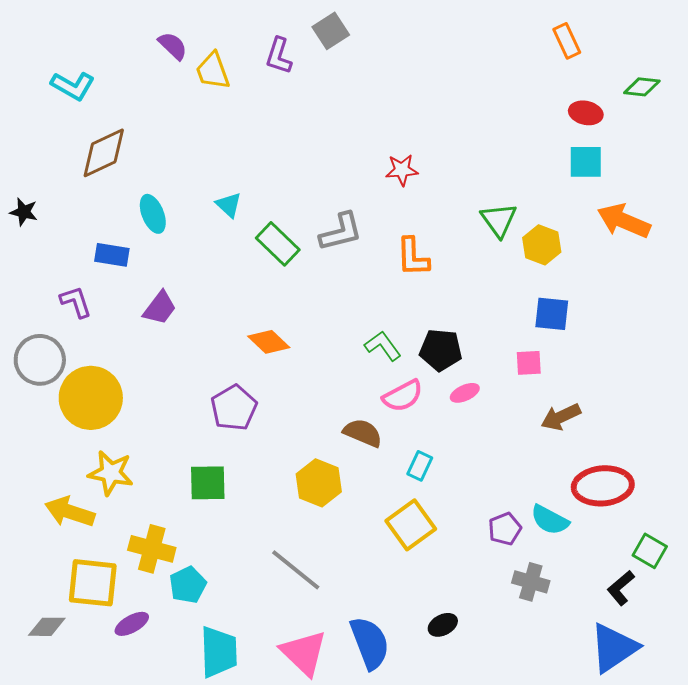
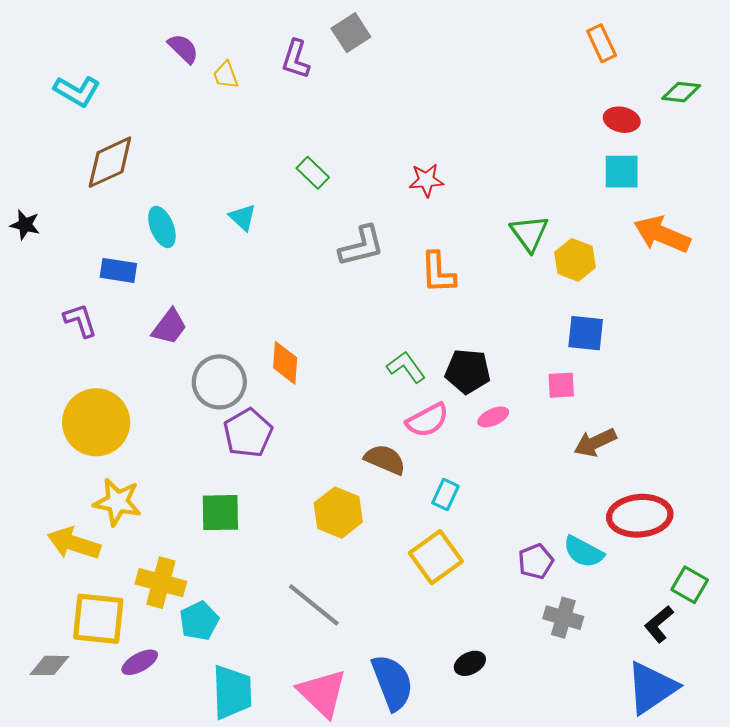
yellow trapezoid: (213, 71) -> (226, 75), size x0.7
green rectangle: (278, 244) -> (313, 173), moved, size x0.7
orange diamond: (269, 342) -> (285, 363), turned 51
gray circle: (40, 360) -> (219, 382), moved

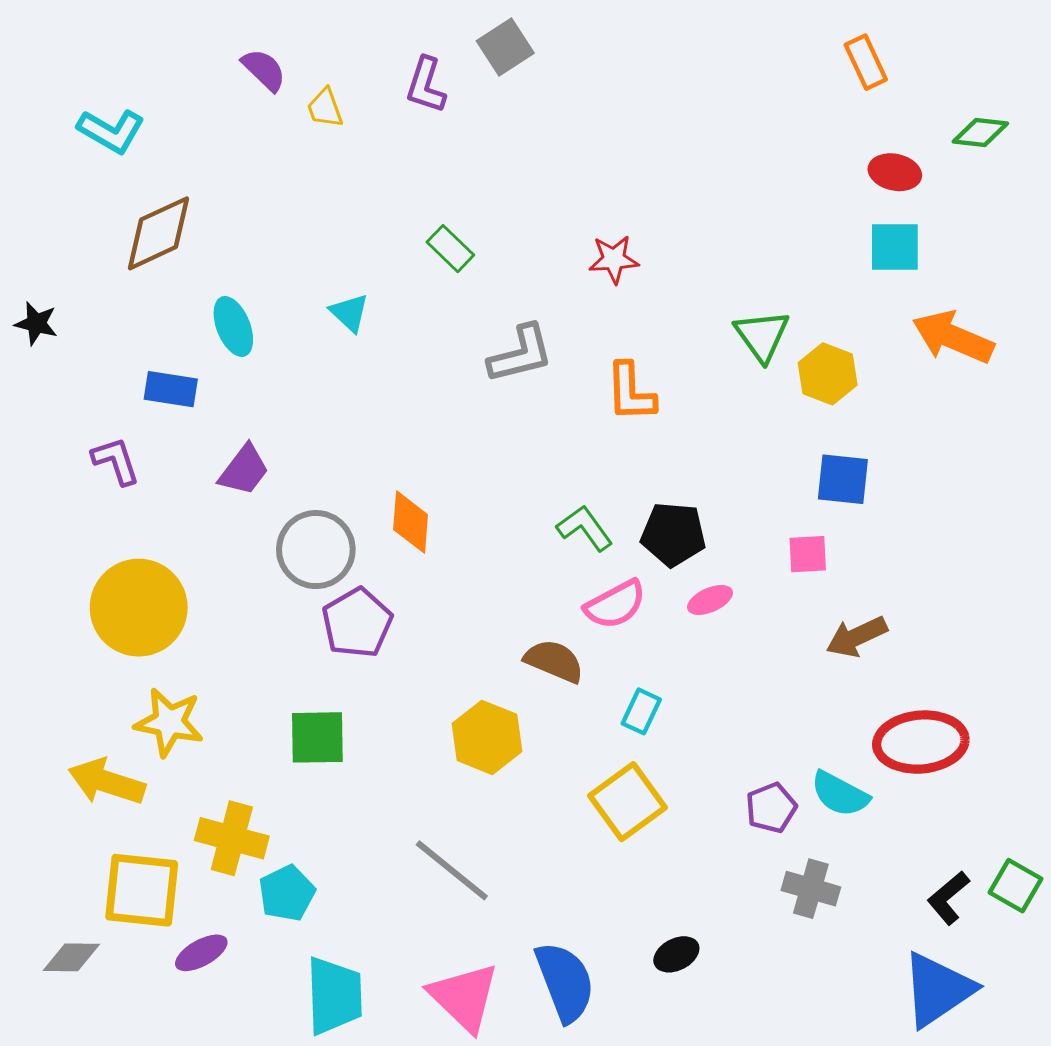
green square: (690, 585) -> (1016, 886), moved

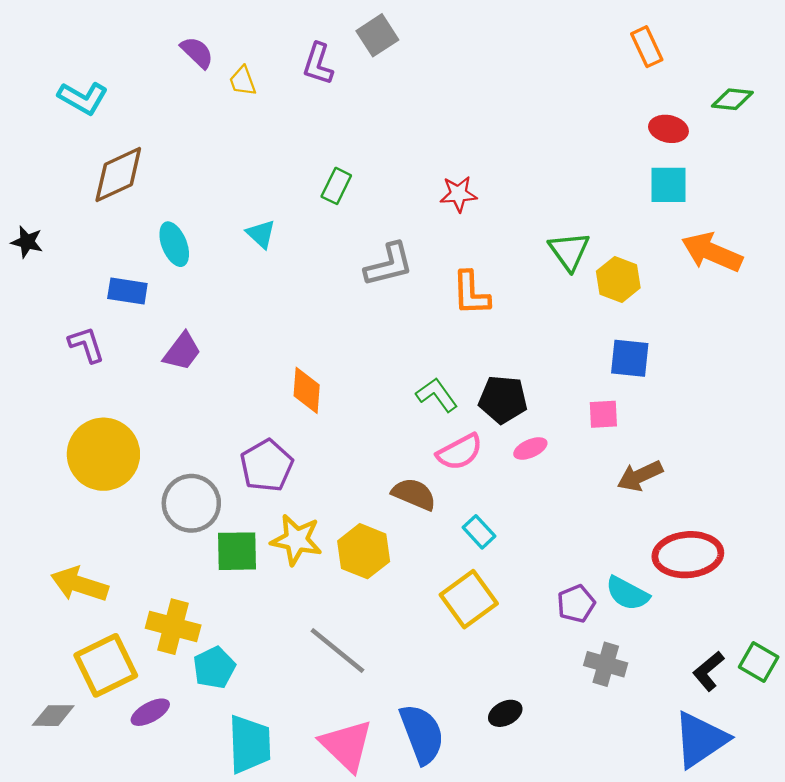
green rectangle: (450, 249) -> (336, 186), turned 72
gray circle: (316, 550) -> (191, 503), moved
cyan rectangle: (641, 711) -> (479, 532), turned -68
yellow star: (169, 722) -> (296, 540), moved
yellow square: (142, 890) -> (106, 665), turned -32

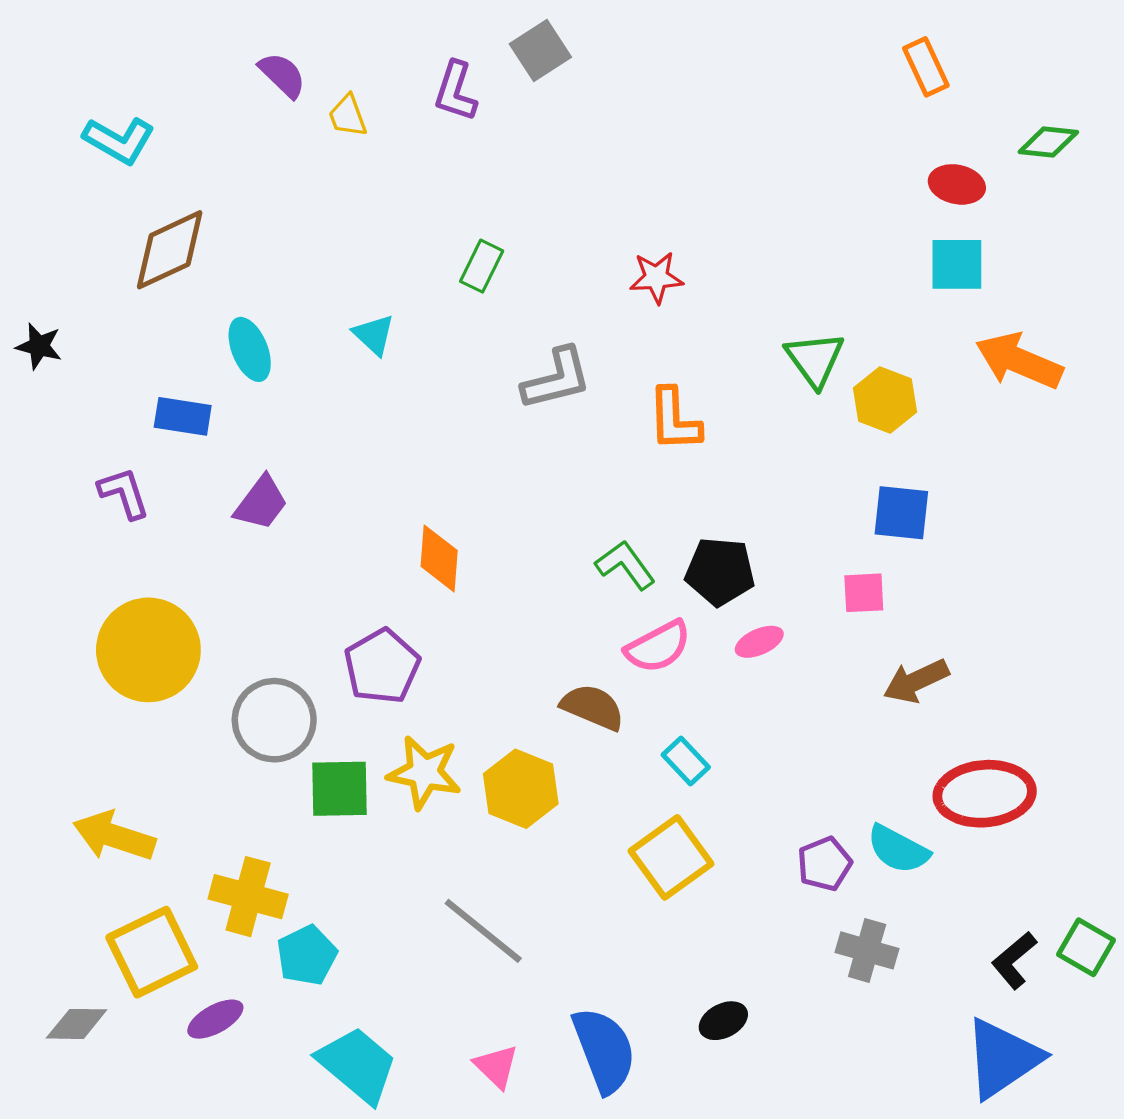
cyan trapezoid: (250, 744) -> (357, 1065), turned -48
pink triangle: (347, 745) -> (496, 1066), size x0.6

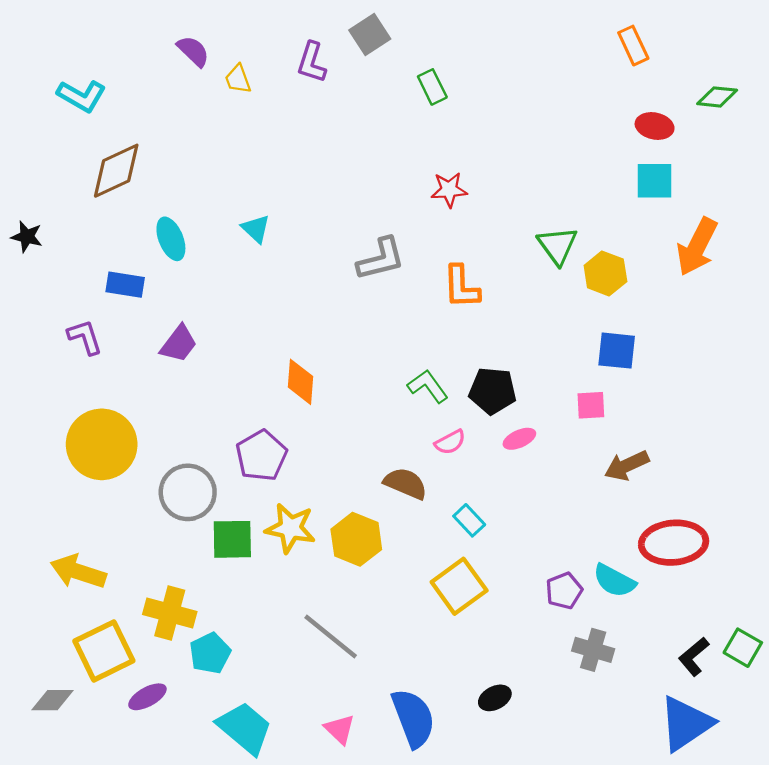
green rectangle: (482, 266) -> (432, 87), moved, turned -52
orange arrow: (1019, 361) -> (697, 247), turned -86
pink semicircle: (658, 647) -> (450, 442), size x0.7

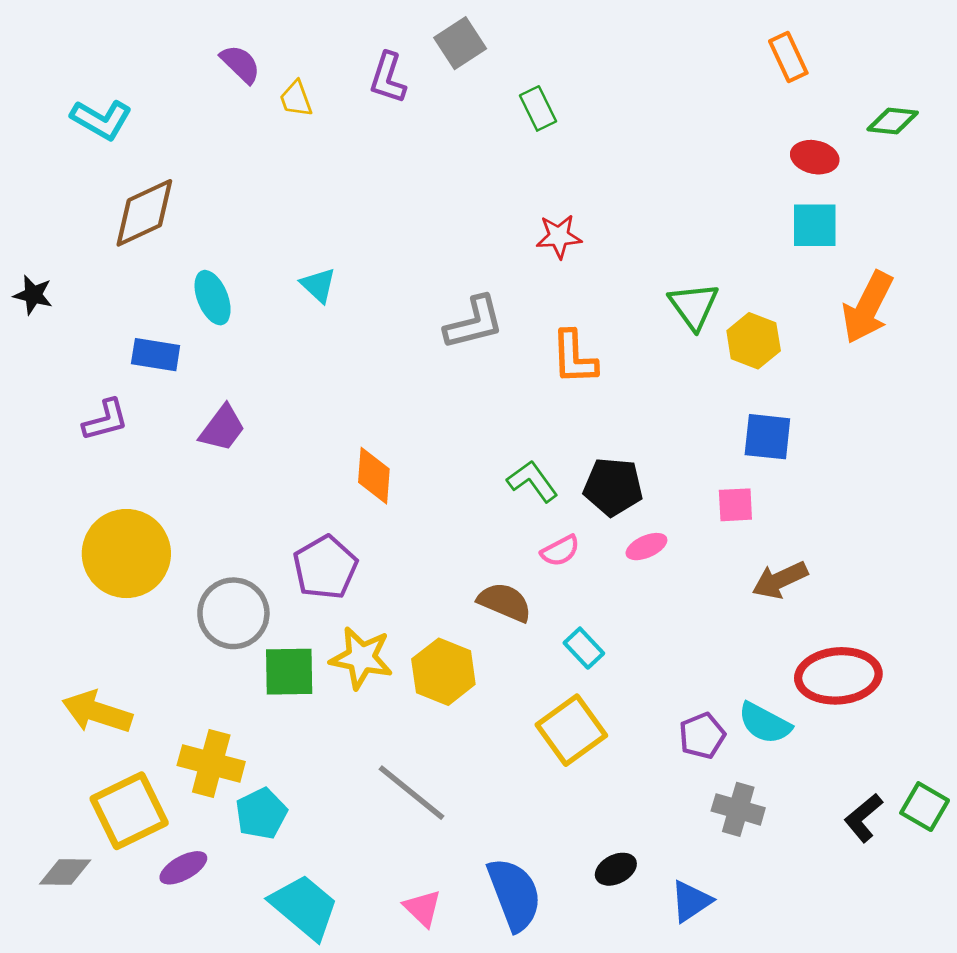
purple L-shape: (85, 337) -> (105, 420), turned 93
blue triangle: (686, 724) -> (691, 901), moved, size x0.6

